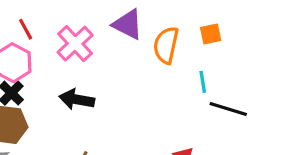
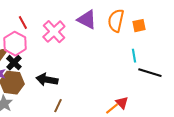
orange semicircle: (166, 45) -> (116, 21), moved
black arrow: (77, 99) -> (47, 80), moved

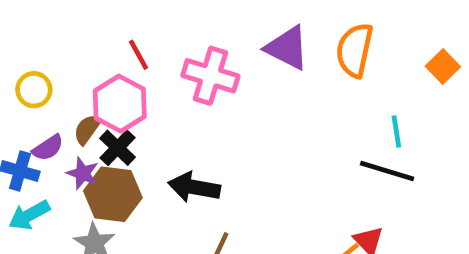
orange square: (139, 26) -> (443, 66), moved, turned -32
pink cross: (54, 32) -> (210, 76), turned -30
black line: (150, 73) -> (387, 171), moved

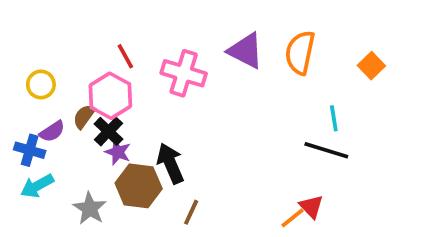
purple star: (83, 173) -> (118, 152), moved
black arrow: (194, 187) -> (170, 163), turned 57
brown hexagon: (113, 194) -> (139, 186), moved

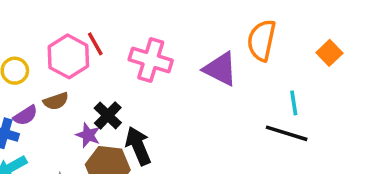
purple triangle: (246, 51) -> (220, 69), moved
pink hexagon: (110, 96) -> (68, 56), moved
brown semicircle: (84, 116) -> (56, 101), turned -145
black cross: (108, 131) -> (108, 115), moved

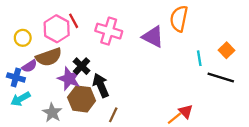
orange square: (329, 53) -> (226, 50), moved
brown semicircle: (56, 101) -> (49, 57), size x1.6
black line: (287, 133) -> (221, 77), moved
purple star: (88, 135) -> (69, 79), size x1.5

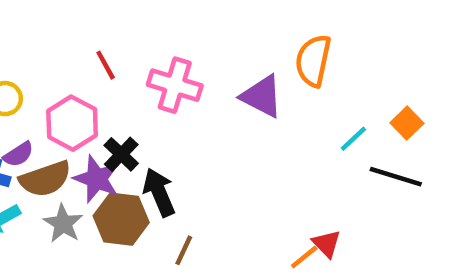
pink hexagon: (57, 29) -> (72, 123), moved
brown semicircle: (49, 57) -> (45, 179), moved
cyan line: (199, 58) -> (353, 139), turned 56
gray star: (52, 113) -> (63, 224), moved

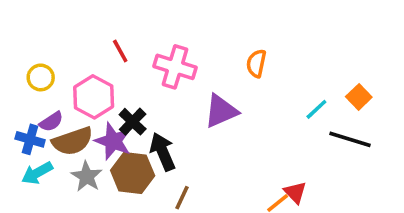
orange semicircle: (313, 61) -> (256, 63), moved, size x0.7
purple triangle: (262, 96) -> (221, 111), moved, turned -51

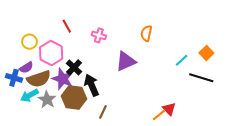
pink cross: (175, 67) -> (99, 35), size x0.6
yellow circle: (41, 77) -> (29, 42), moved
cyan arrow: (37, 173) -> (29, 95), moved

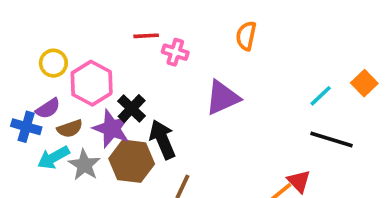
red line: (67, 26) -> (146, 36), moved, turned -64
orange semicircle: (146, 33) -> (246, 36), moved
black line: (201, 78) -> (332, 139), moved
brown semicircle: (39, 79) -> (70, 129), size x0.6

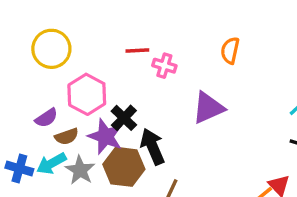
yellow circle: (53, 63) -> (51, 49), moved, size x1.5
blue cross: (26, 127) -> (19, 168), moved

